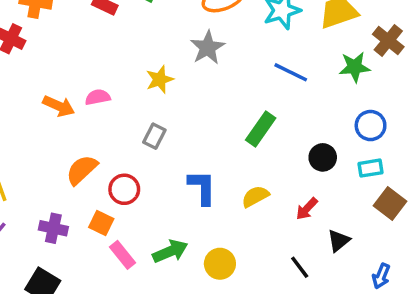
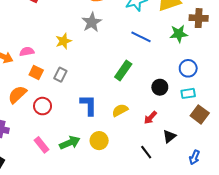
brown cross: (388, 40) -> (199, 18), turned -36
orange square: (101, 223) -> (36, 73), moved
yellow circle: (220, 264) -> (99, 141), moved

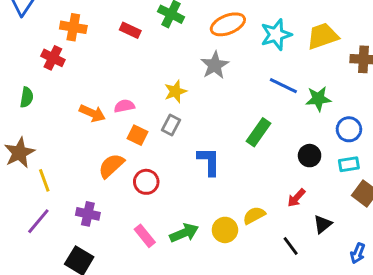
green star: (179, 34) -> (318, 99), moved
gray rectangle: (60, 75) -> (171, 125), moved
blue L-shape: (89, 105) -> (209, 161), moved
yellow semicircle: (120, 110) -> (254, 215), moved

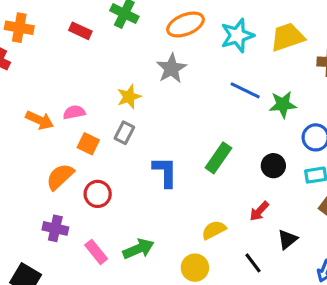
green rectangle: (259, 132) -> (218, 158), moved
purple cross: (88, 214) -> (55, 228), moved
yellow circle: (225, 230) -> (195, 268), moved

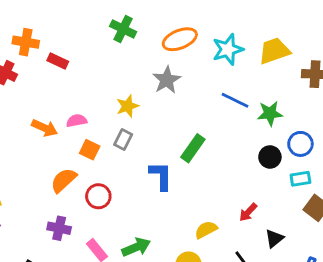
red rectangle: (80, 31) -> (58, 61), moved
green rectangle: (218, 158) -> (193, 148), moved
black circle: (273, 166) -> (270, 157), moved

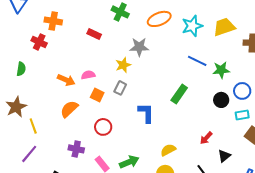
red rectangle: (58, 61) -> (94, 34), moved
gray star: (167, 80) -> (139, 47), moved, turned 30
green rectangle: (193, 148) -> (179, 94), moved
orange semicircle: (63, 180) -> (69, 109), moved
yellow semicircle: (206, 230) -> (168, 150), moved

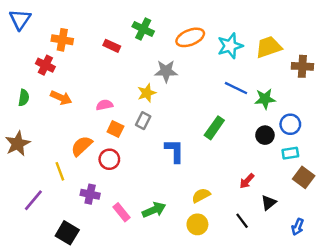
red rectangle: (94, 34) -> (112, 46), moved
orange arrow: (66, 80) -> (61, 98), moved
yellow line: (33, 126) -> (60, 171), moved
red circle: (103, 127) -> (109, 159), moved

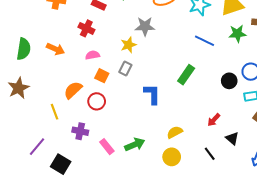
red cross: (45, 65) -> (86, 28), moved
green semicircle: (24, 98) -> (24, 49), size x1.5
green star: (265, 99) -> (237, 34), moved
purple line: (33, 200) -> (37, 147), moved
black triangle: (269, 203) -> (232, 138), turned -40

